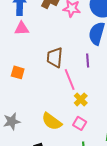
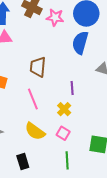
purple line: (88, 60) -> (72, 88), moved
pink line: (70, 79) -> (33, 99), moved

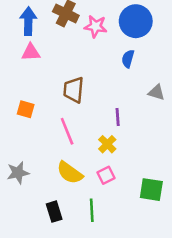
blue semicircle: (80, 43) -> (128, 59), size x0.6
pink square: (63, 133) -> (106, 175), turned 32
green line: (67, 160) -> (92, 210), moved

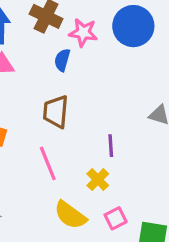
blue semicircle: (128, 59) -> (62, 60), moved
yellow semicircle: (70, 173) -> (70, 215), moved
pink square: (106, 175) -> (116, 218), moved

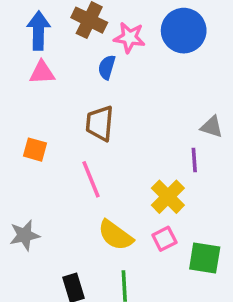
purple line: (111, 146) -> (194, 160), moved
yellow cross: (98, 180) -> (168, 197), moved, size x1.4

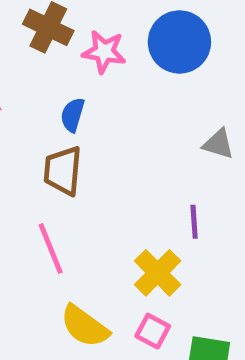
blue semicircle: (107, 67) -> (73, 115), moved
gray triangle: (212, 127) -> (218, 144), moved
pink square: (164, 239) -> (153, 331), turned -35

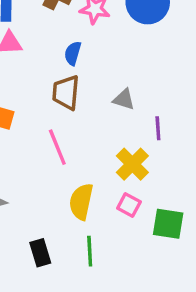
gray triangle: (218, 144) -> (124, 99), moved
yellow semicircle: (85, 326) -> (81, 202), turned 66

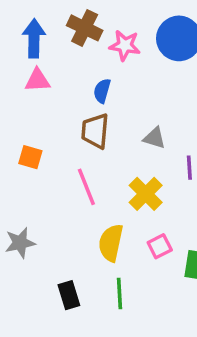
yellow cross: (132, 164) -> (146, 194), moved
pink square: (129, 205) -> (160, 246), turned 35

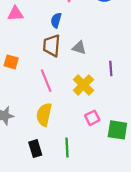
gray triangle: (154, 138) -> (79, 48), moved
yellow semicircle: (111, 243) -> (44, 115), moved

